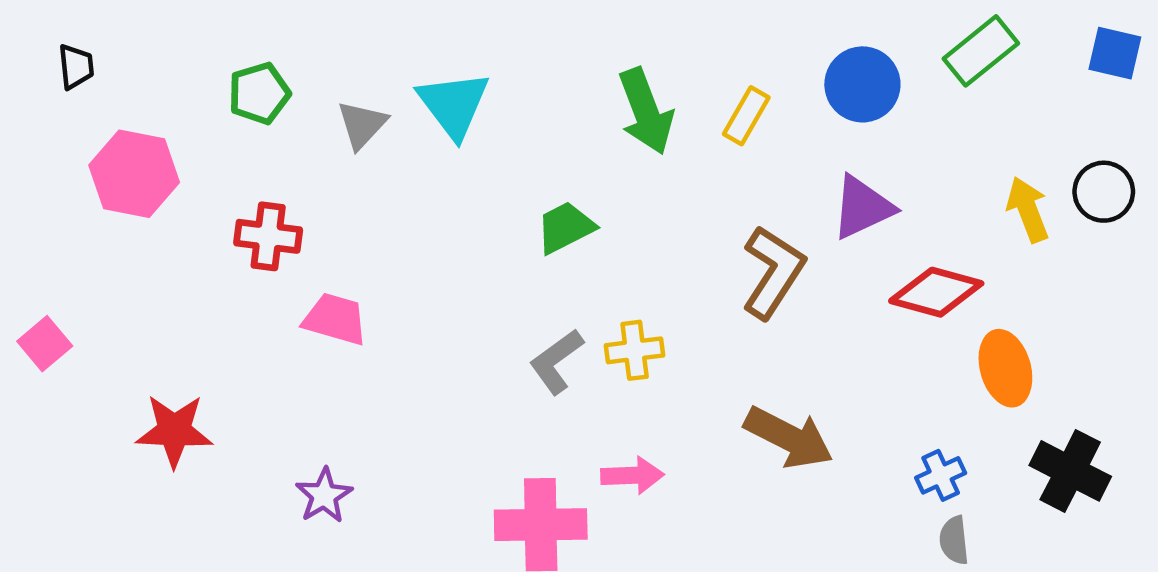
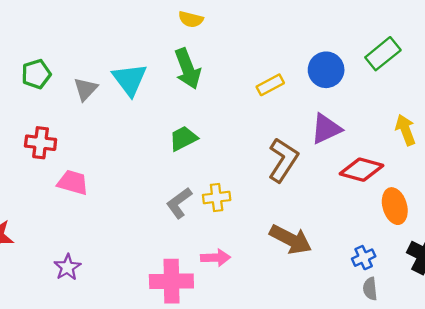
green arrow: (646, 111) -> (188, 69), moved
yellow rectangle: (746, 116) -> (270, 85), turned 32

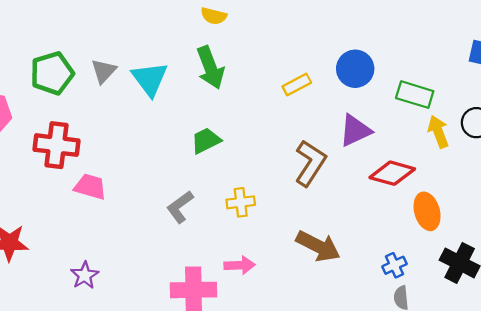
green rectangle: (383, 54) -> (415, 95), moved, turned 56
green pentagon: (36, 74) -> (52, 73), size x1.4
gray triangle: (86, 89) -> (104, 71), moved
red cross: (41, 143) -> (57, 145), size x1.4
gray L-shape: (179, 203) -> (180, 207), moved

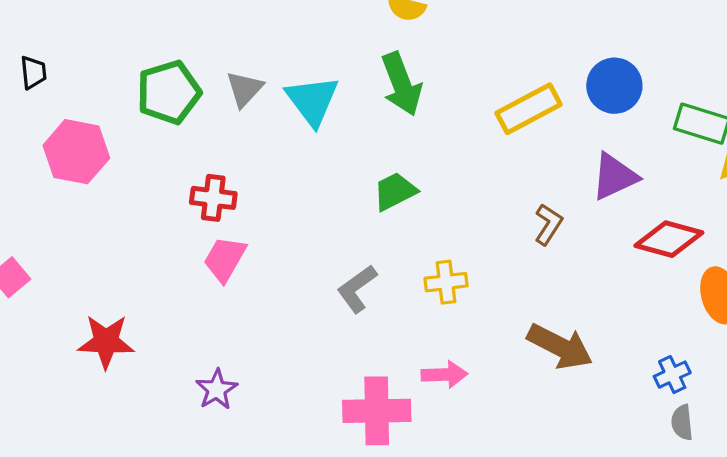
yellow rectangle: (297, 84) -> (529, 109), size x1.5
red cross: (57, 145) -> (213, 198), moved, size x0.7
brown L-shape: (310, 163) -> (548, 224), size x0.6
pink trapezoid: (90, 187) -> (225, 259), turned -76

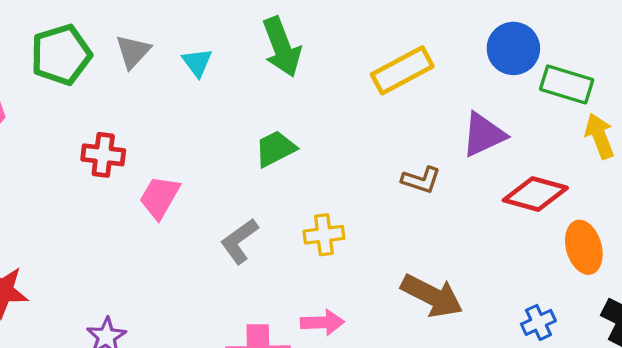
blue circle: (614, 86) -> (513, 48), moved
cyan triangle: (312, 101) -> (197, 63), size x0.6
brown L-shape: (548, 224) -> (421, 180), turned 75
pink trapezoid: (225, 259) -> (160, 197), moved

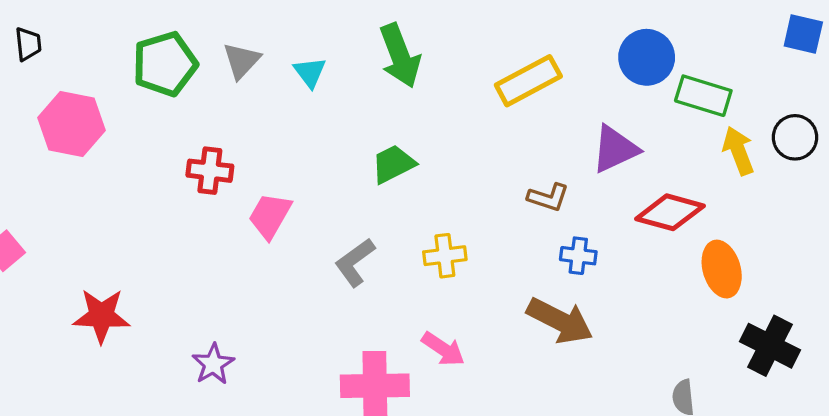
pink arrow: (322, 322) -> (443, 349), turned 36
blue cross: (538, 322) -> (578, 256), moved, turned 32

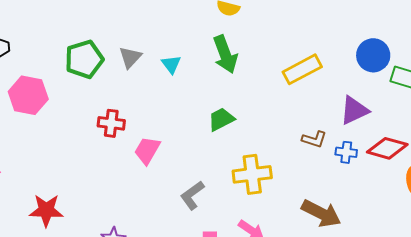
yellow cross: (445, 256) -> (252, 174), size x1.5
blue cross: (578, 256) -> (346, 152), moved
gray L-shape: (355, 262) -> (192, 195), moved

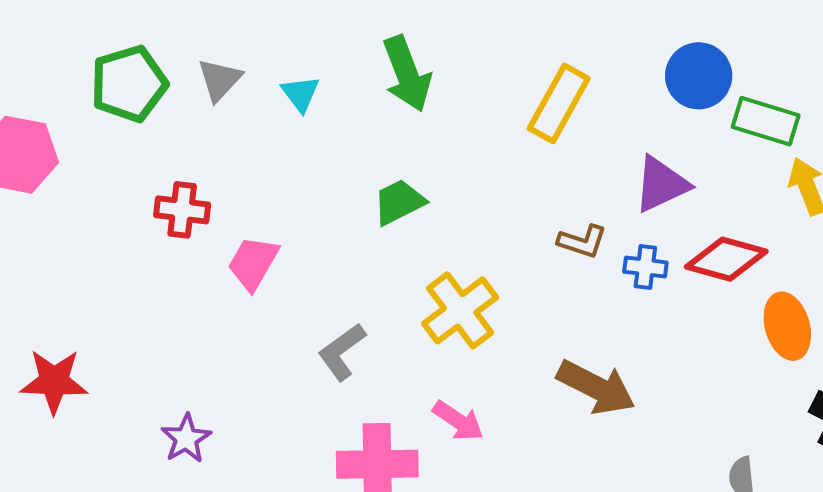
yellow rectangle: (302, 69) -> (559, 103), turned -33
yellow cross: (252, 174) -> (460, 310), turned -30

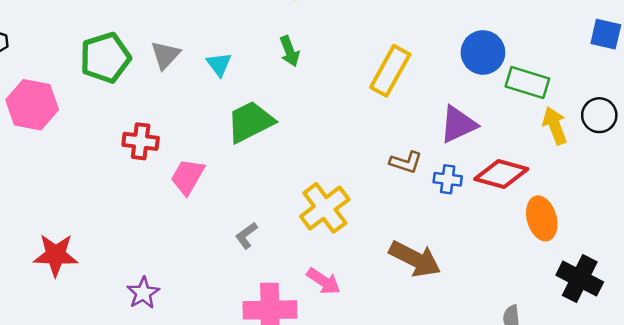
green arrow: (407, 74) -> (290, 51), size x0.6
green trapezoid: (399, 202) -> (250, 122), moved, size x1.4
gray L-shape: (342, 352) -> (246, 235), size x0.7

